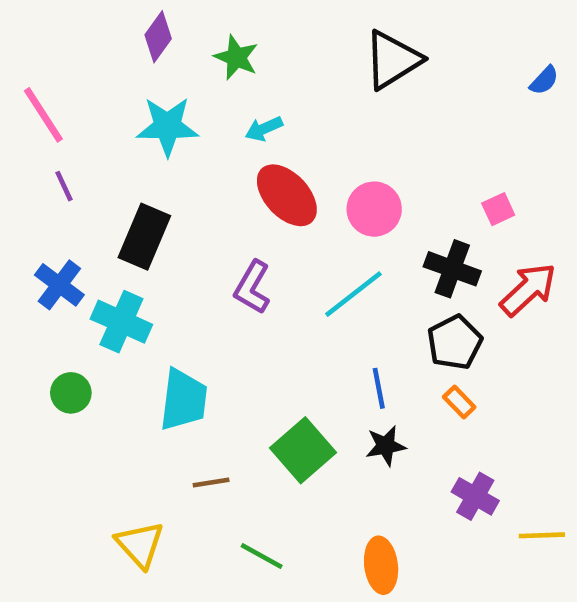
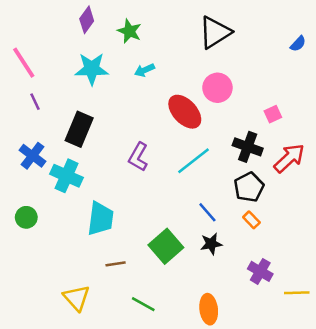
red ellipse: (287, 195) -> (185, 112), moved
pink circle: (374, 209) -> (217, 88), moved
blue line: (379, 388) -> (207, 212), turned -30
green circle: (71, 393) -> (26, 217), moved

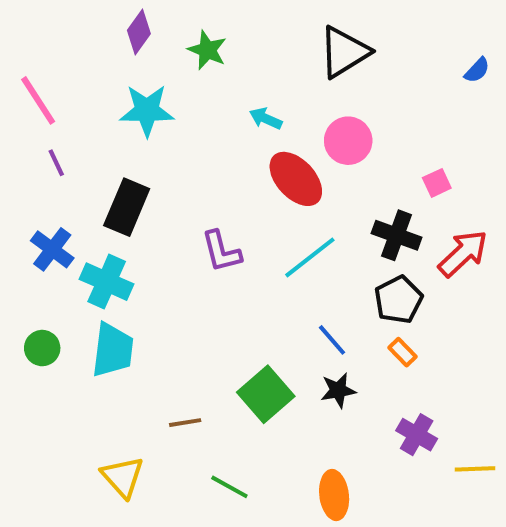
cyan arrow: (145, 70) -> (266, 119), moved, turned 48
purple L-shape: (138, 157) -> (221, 251), turned -44
cyan trapezoid: (100, 219) -> (113, 350), moved

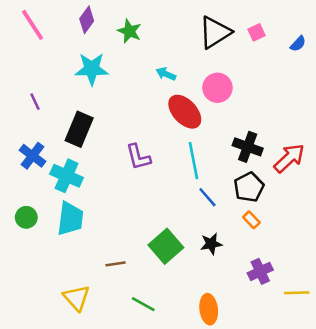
pink line: (38, 100) -> (33, 25), moved
pink square: (437, 183) -> (256, 32), moved
cyan line: (310, 257) -> (194, 161), turned -63
blue line: (332, 340) -> (207, 197), moved
purple cross: (417, 435) -> (260, 271), turned 35

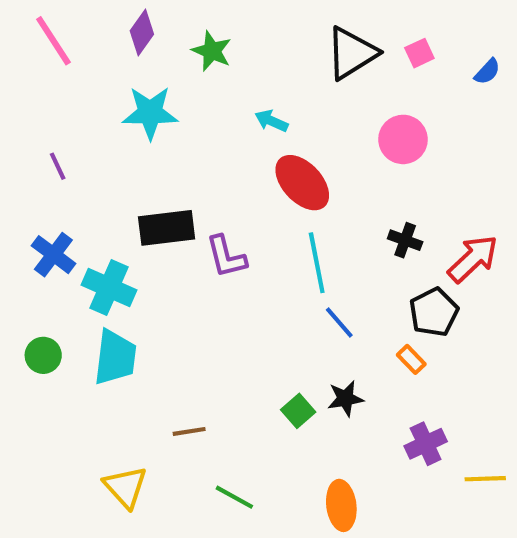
pink circle: (217, 88) -> (403, 139), moved
black rectangle: (79, 129) -> (167, 228), moved, turned 60
black cross: (248, 147) -> (405, 240), size x0.7
black pentagon: (249, 187) -> (434, 312), moved
green square: (166, 246) -> (298, 411), moved, size x0.6

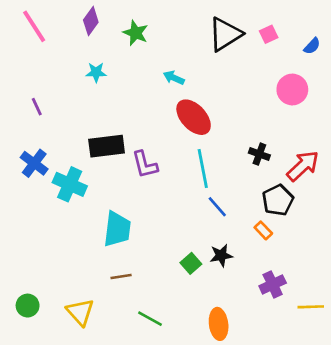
cyan star: (150, 113) -> (96, 72), size x0.6
pink circle: (403, 139) -> (292, 90), moved
green circle: (43, 355) -> (28, 306), moved
cyan trapezoid: (115, 357) -> (117, 229), moved

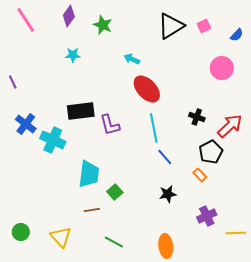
purple line: (37, 107) -> (13, 82), moved
green square: (191, 263) -> (115, 192), moved

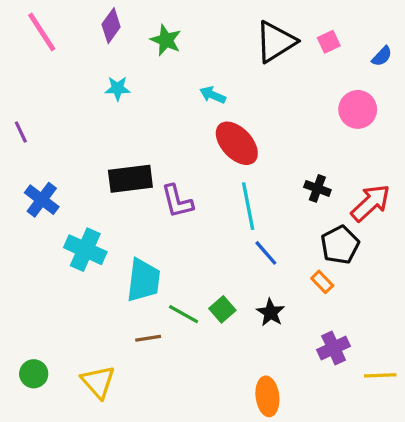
cyan cross: (53, 140) -> (85, 250), moved
green square: (115, 192) -> (222, 309), moved
black star: (168, 194) -> (271, 313), turned -30
green line: (114, 242) -> (184, 314), moved

